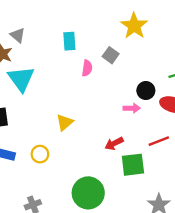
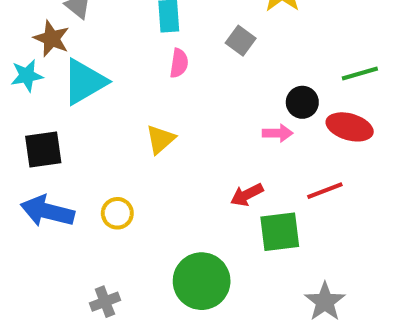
pink semicircle: (87, 68) -> (179, 63), moved
cyan triangle: (21, 79) -> (84, 82), turned 36
yellow triangle: (65, 122) -> (160, 139), moved

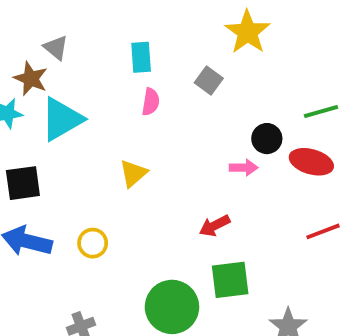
red line: (325, 191) -> (323, 231), moved
green square: (280, 232) -> (230, 280), moved

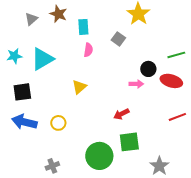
gray triangle: (56, 48) -> (31, 19), moved, turned 40
brown star: (31, 79) -> (58, 14), moved

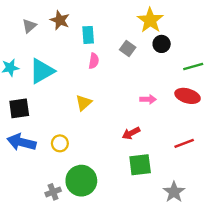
black circle: (148, 69) -> (162, 44), moved
red line: (177, 117) -> (184, 143), moved
green circle: (99, 156) -> (81, 181), moved

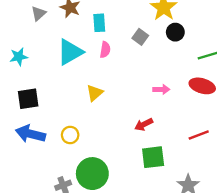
cyan triangle: (42, 71) -> (70, 52), moved

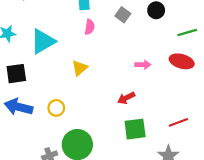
cyan triangle: (70, 52) -> (43, 41), moved
red line: (199, 135) -> (178, 122), moved

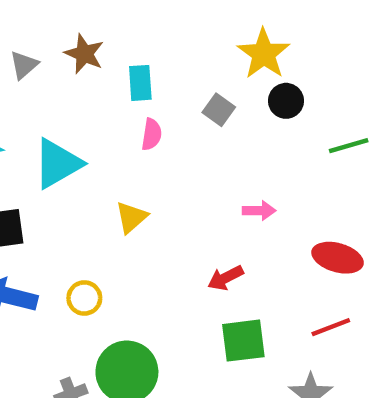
red ellipse: (182, 61) -> (338, 258), moved

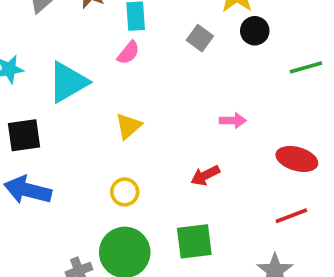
pink semicircle: (152, 134) -> (128, 53), moved, turned 30
yellow circle: (84, 298) -> (125, 192), moved
green square: (243, 341) -> (194, 241), moved

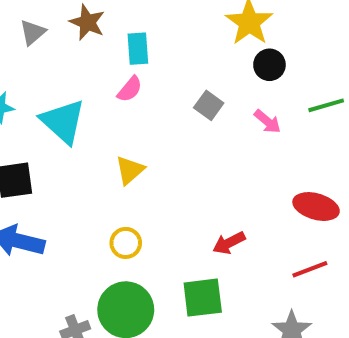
gray square: (200, 38) -> (209, 105), moved
cyan triangle: (68, 82) -> (63, 121), turned -48
pink arrow: (233, 121) -> (267, 121), moved, turned 40
red arrow: (205, 175) -> (229, 243), moved

